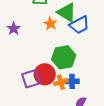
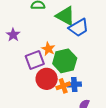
orange star: (50, 24) -> (48, 49), moved
purple square: (31, 79) -> (35, 60), moved

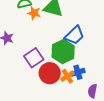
blue trapezoid: (79, 28) -> (74, 35), moved
orange star: (48, 49) -> (34, 13), moved

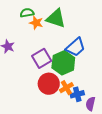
purple square: (34, 58) -> (42, 58), moved
blue cross: (78, 72) -> (77, 94), moved

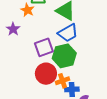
orange star: (36, 23) -> (27, 10), moved
blue trapezoid: (75, 47) -> (68, 33), moved

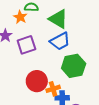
purple square: (44, 47) -> (26, 45), moved
green hexagon: (64, 56) -> (74, 66), moved

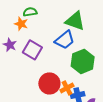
green triangle: (58, 19) -> (75, 21), moved
purple square: (26, 45) -> (32, 50), turned -30

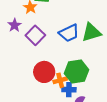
green triangle: (75, 21) -> (91, 32), moved, turned -50
green hexagon: (83, 61) -> (77, 72), moved

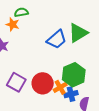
purple square: (35, 35) -> (16, 82), moved

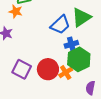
blue cross: (71, 94) -> (71, 44), moved

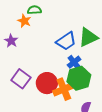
blue cross: (71, 44) -> (74, 62), turned -32
orange cross: (66, 72) -> (64, 89), size x1.5

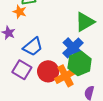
blue trapezoid: (66, 41) -> (33, 47), moved
blue cross: (74, 62) -> (73, 48), size x1.5

